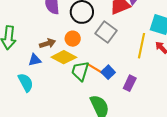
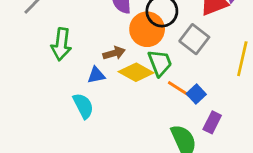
orange circle: (73, 39) -> (147, 29), moved, size x1.6
green trapezoid: (80, 71) -> (160, 63), moved, turned 140
purple rectangle: (130, 83) -> (212, 122), moved

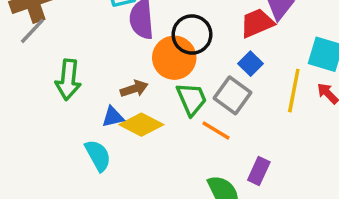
gray square: (194, 39) -> (232, 95), moved
yellow diamond: (136, 72) -> (141, 125), moved
blue square: (196, 94) -> (251, 64), moved

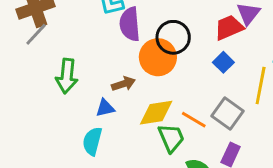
gray square: (232, 95) -> (228, 114), moved
green trapezoid: (192, 99) -> (171, 138), moved
yellow diamond: (141, 125) -> (156, 113), moved, turned -36
cyan semicircle: (98, 155) -> (92, 141), turned -136

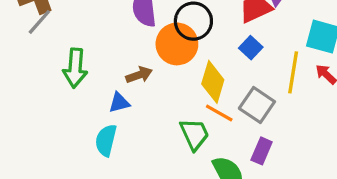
yellow diamond: (156, 113) -> (213, 82), moved, turned -63

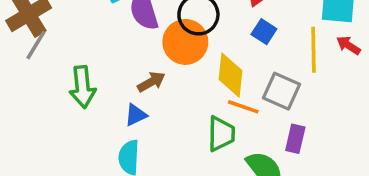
green trapezoid: (194, 134) -> (221, 134), turned 36

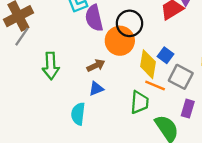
blue square: (264, 32) -> (166, 55), moved
blue triangle: (136, 115) -> (96, 89), moved

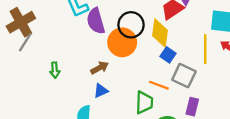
yellow diamond: (148, 64) -> (160, 33), moved
green arrow: (51, 66) -> (55, 70), size x0.6

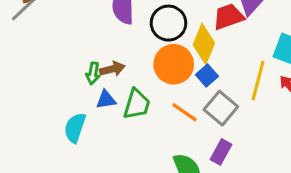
orange circle: (122, 42) -> (174, 64), moved
green arrow: (55, 70) -> (93, 73), moved
green trapezoid: (144, 102) -> (137, 104), moved

